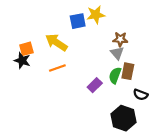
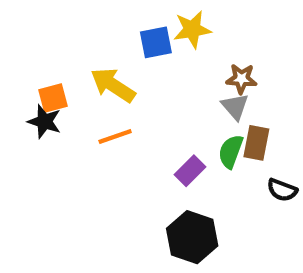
black hexagon: (123, 118) -> (192, 237), moved

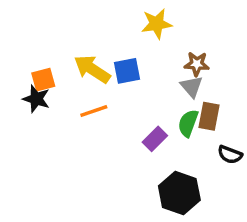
blue square: (156, 42) -> (127, 71), moved
black hexagon: (192, 237) -> (179, 193), moved

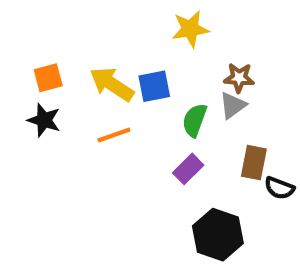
orange square: (43, 80) -> (48, 78), moved
gray triangle: (192, 87) -> (233, 105), turned 35
brown rectangle: (209, 116) -> (254, 163), moved
green semicircle: (188, 123) -> (195, 120), moved

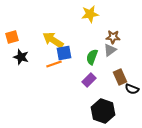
orange square: (48, 78) -> (12, 37), moved
blue square: (154, 86) -> (64, 53), moved
brown rectangle: (254, 163) -> (120, 77), turned -35

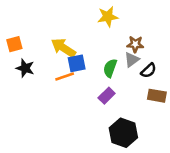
brown rectangle: (120, 77) -> (157, 96), moved, turned -56
black semicircle: (132, 89) -> (148, 71), moved, turned -64

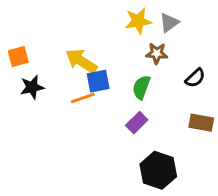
brown star: (135, 44) -> (157, 53), moved
gray triangle: (132, 60) -> (169, 23), moved
black star: (25, 68) -> (32, 87), turned -30
black semicircle: (148, 71) -> (195, 78), moved

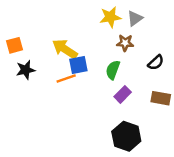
purple rectangle: (137, 123) -> (123, 94), moved

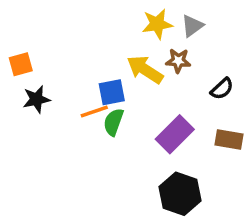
yellow arrow: (65, 49) -> (145, 70), moved
green semicircle: (113, 70) -> (114, 122), moved
purple rectangle: (123, 94) -> (175, 134), size x1.5

